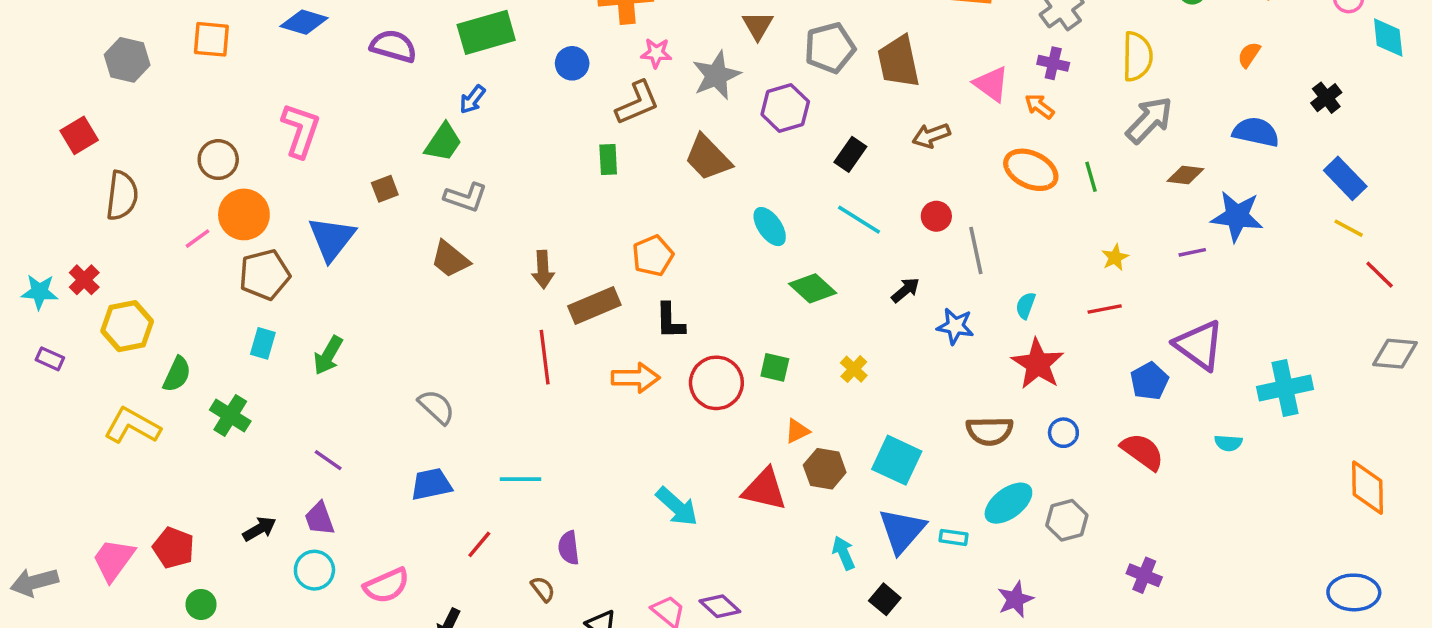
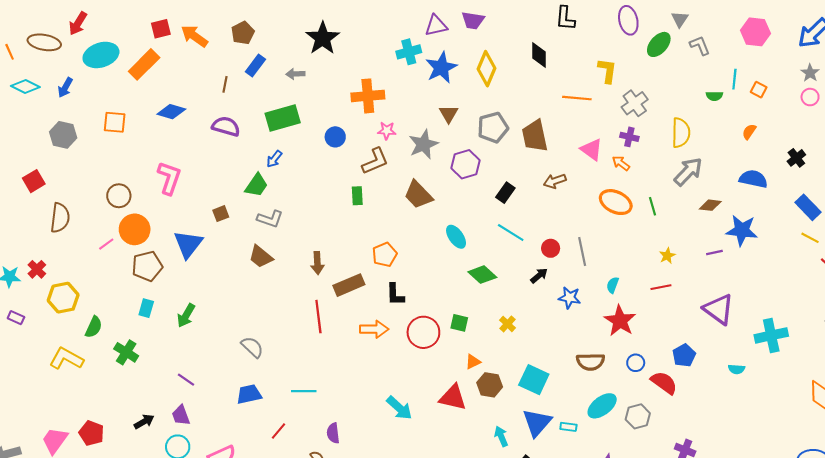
red circle: (936, 216) -> (551, 248), moved
blue pentagon: (1149, 381) -> (684, 355), moved
red semicircle: (1142, 452) -> (664, 383), moved

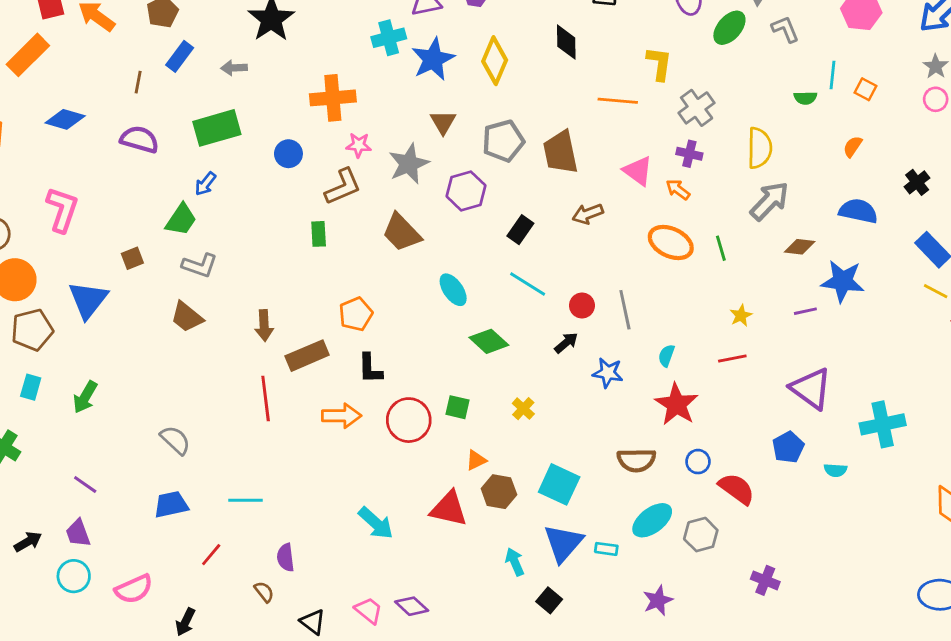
blue pentagon: (684, 355) -> (788, 447), moved

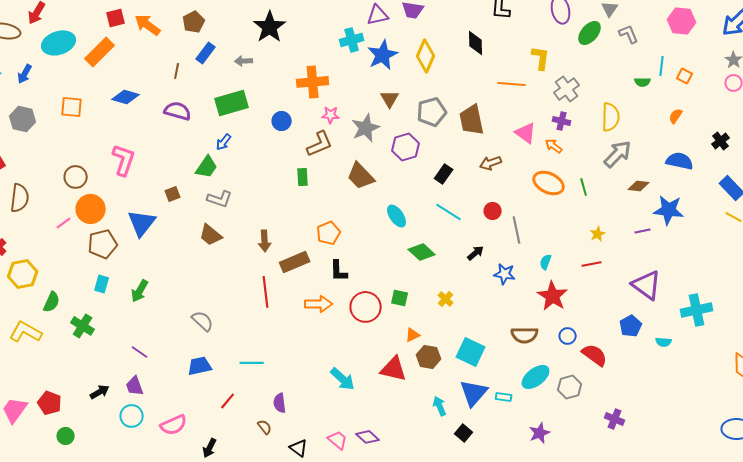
red circle: (582, 305) -> (493, 211), moved

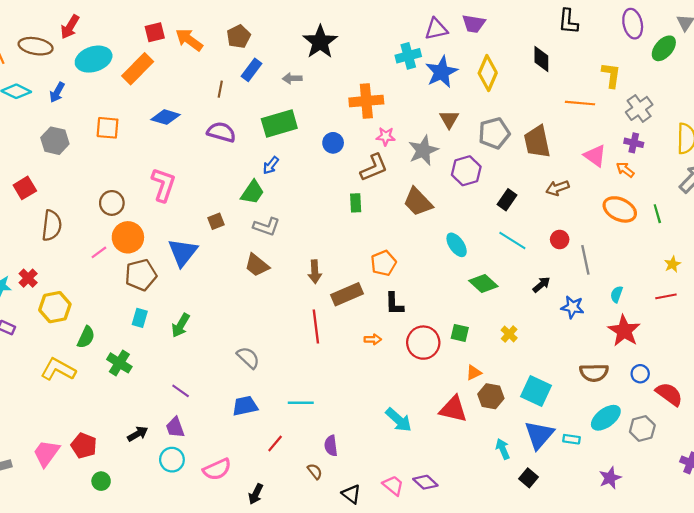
orange arrow: (319, 304) -> (373, 339), size x0.6

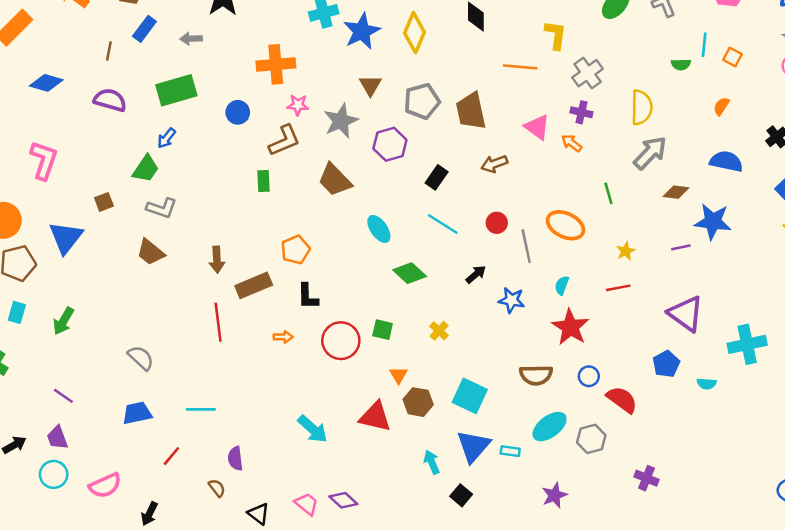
orange ellipse: (620, 209) -> (565, 225), moved
orange triangle: (474, 373) -> (399, 375), turned -35

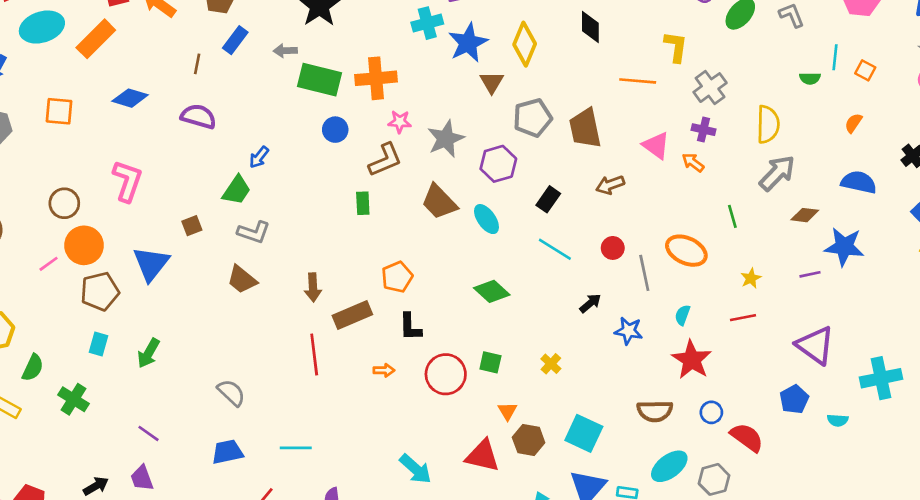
brown triangle: (370, 85) -> (492, 82), moved
green rectangle: (176, 90) -> (319, 80), moved, turned 30
cyan ellipse: (379, 229) -> (486, 219), moved
green diamond: (410, 273) -> (492, 291), moved

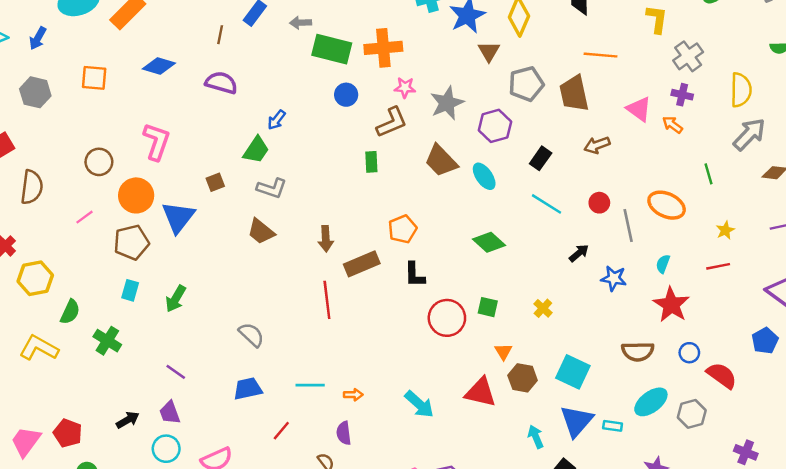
orange line: (638, 81) -> (601, 55), moved
orange circle: (84, 245) -> (136, 195), moved
orange arrow: (384, 370) -> (353, 395), moved

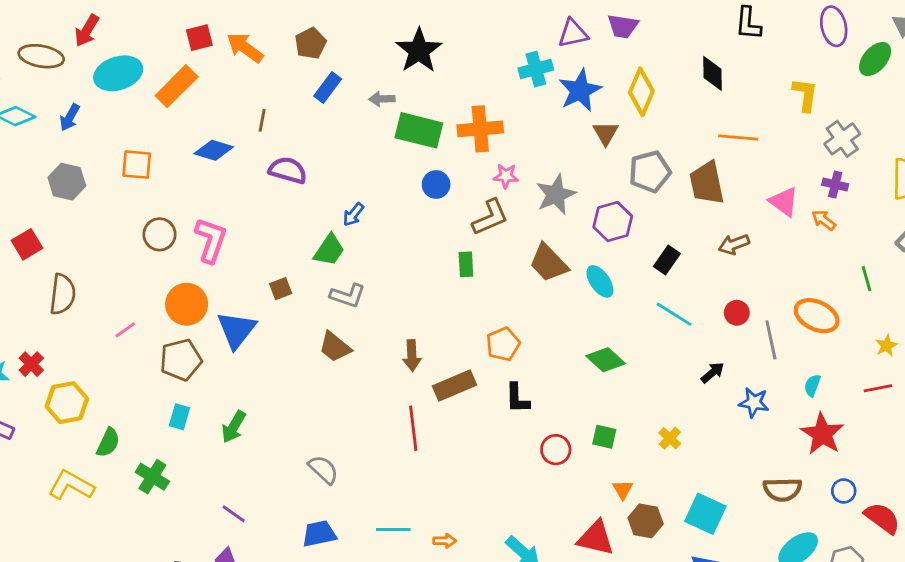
brown line: (220, 35) -> (262, 120), moved
brown circle: (99, 162) -> (159, 234), moved
red circle: (447, 318) -> (556, 450), size x0.7

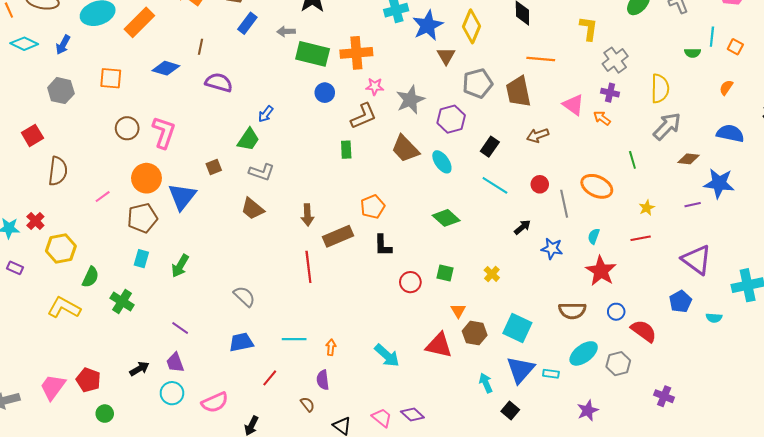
orange arrow: (445, 541) -> (331, 347), turned -84

